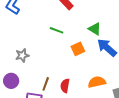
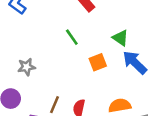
green line: (57, 30) -> (72, 37), turned 32

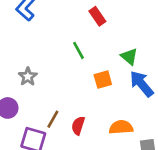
gray star: (26, 67) -> (28, 77), turned -30

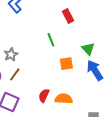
brown line: (53, 119) -> (15, 74), moved
orange semicircle: (121, 127) -> (64, 99), moved

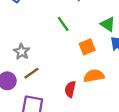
brown line: (15, 74) -> (31, 73), turned 32
orange semicircle: (64, 99) -> (94, 76), moved

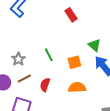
green line: (63, 24) -> (49, 55), moved
red semicircle: (70, 89) -> (45, 85), moved

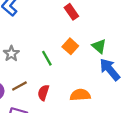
gray star: (18, 59) -> (11, 54), moved
orange square: (74, 62) -> (70, 46), moved, turned -32

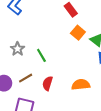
orange square: (70, 46) -> (78, 33), moved
green line: (47, 58) -> (41, 55), moved

